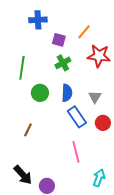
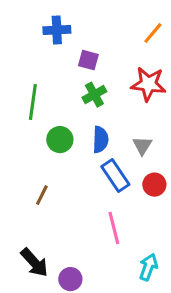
orange line: (84, 32) -> (153, 33), moved

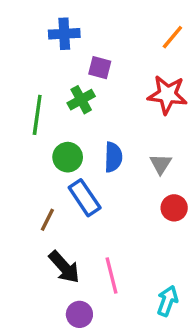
green cross: (94, 95) -> (81, 100), moved
blue rectangle: (115, 176) -> (85, 198), moved
pink line: (114, 228) -> (112, 275), moved
black arrow: (34, 263) -> (64, 267), moved

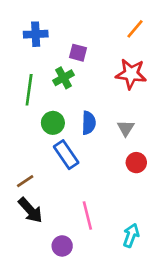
blue cross: (64, 34) -> (36, 34), moved
brown line: (47, 220) -> (25, 181), moved, turned 30
black arrow: (64, 267) -> (30, 210), moved

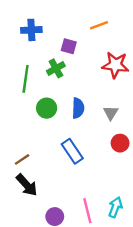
orange line: (135, 29) -> (99, 25), moved, turned 30
blue rectangle: (66, 155) -> (72, 151), moved
pink line: (87, 216) -> (87, 211), moved

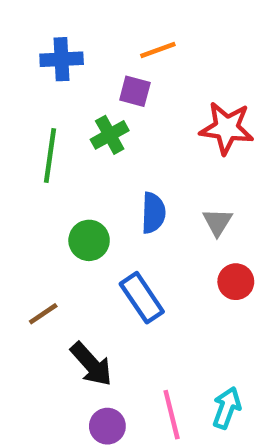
orange line: (99, 25) -> (158, 50), moved
green circle: (47, 108) -> (89, 240), moved
black arrow: (27, 185) -> (91, 364), moved

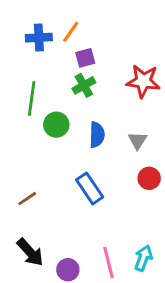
orange line: (158, 50) -> (71, 32), moved, turned -35
purple square: (135, 91) -> (85, 58), turned -30
green cross: (110, 135) -> (84, 85), moved
green circle: (89, 240) -> (56, 125), moved
black arrow: (91, 364) -> (30, 252), moved

